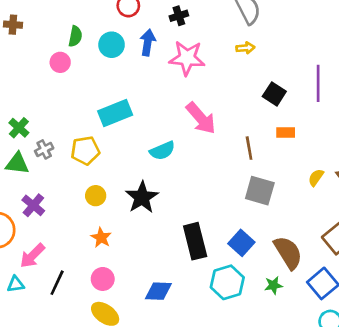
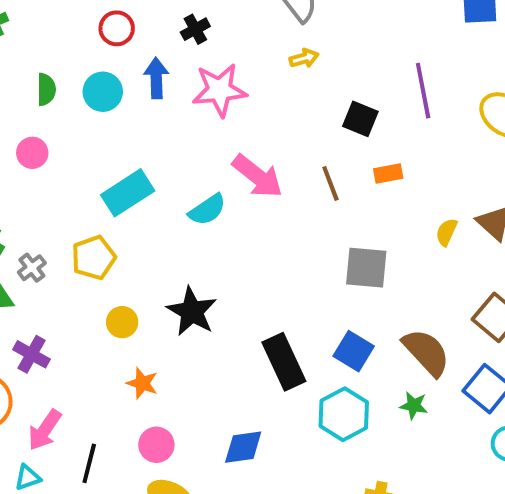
pink circle: (60, 62) -> (32, 153), moved
brown line: (249, 148) -> (330, 183), moved
cyan semicircle: (162, 151) -> (207, 210), moved
green star: (273, 285) -> (414, 406), turned 30

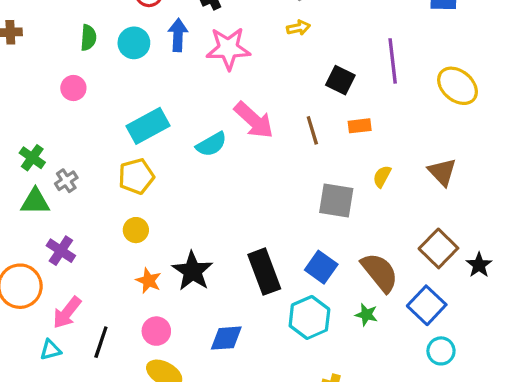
yellow semicircle: (447, 232) -> (382, 176), moved
yellow pentagon: (94, 258) -> (136, 176), moved
black star: (192, 311) -> (193, 271), moved

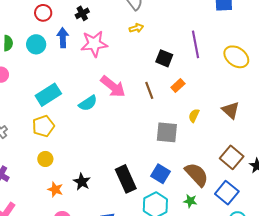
orange rectangle: (360, 126) -> (178, 86), turned -32
black star: (193, 271) -> (82, 182), size x0.7

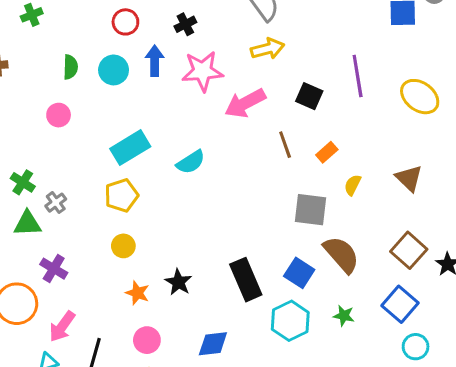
yellow arrow: (136, 28) -> (268, 49), size x1.5
orange rectangle: (178, 86) -> (327, 152), moved
pink arrow: (113, 87) -> (245, 103), moved, turned 112
brown semicircle: (197, 175) -> (341, 254), moved

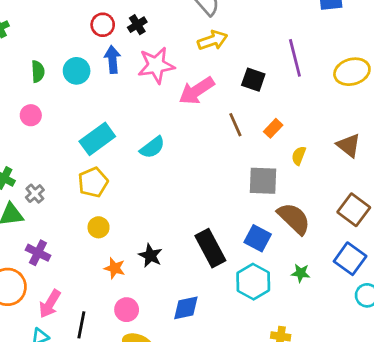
red circle: (125, 22) -> (103, 25), moved
yellow ellipse: (420, 97) -> (352, 72), turned -48

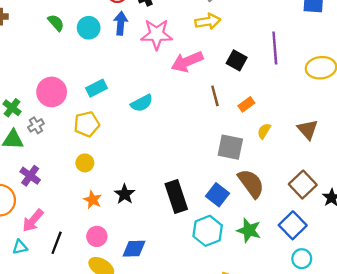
green semicircle: (38, 71) -> (56, 23), turned -48
pink circle: (31, 115) -> (52, 92), moved, size x1.6
cyan rectangle: (97, 139) -> (96, 88), size x0.7
green star: (301, 273) -> (249, 230), size x1.5
blue diamond: (186, 308) -> (134, 249), moved

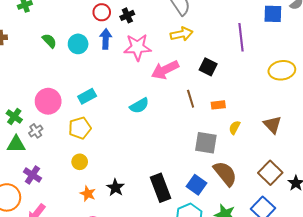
purple line: (275, 48) -> (241, 37), moved
cyan semicircle: (142, 103) -> (139, 106), moved
orange rectangle: (246, 104) -> (218, 105), turned 32

